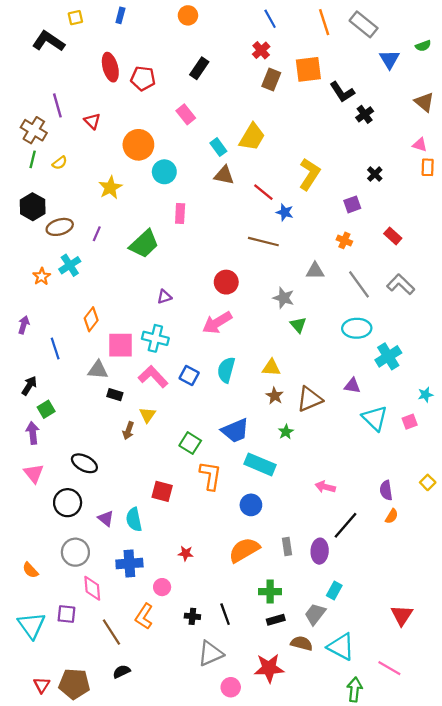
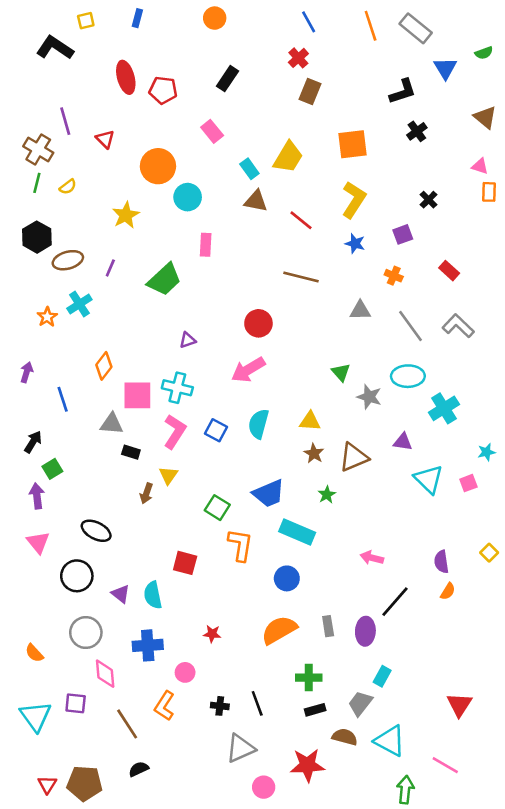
orange square: (308, 69) -> (353, 144), moved
black L-shape: (342, 92) -> (403, 91), moved, turned -75
blue star: (285, 212) -> (355, 243), moved
gray star: (284, 298) -> (369, 397), moved
pink L-shape: (153, 377) -> (175, 432), turned 76

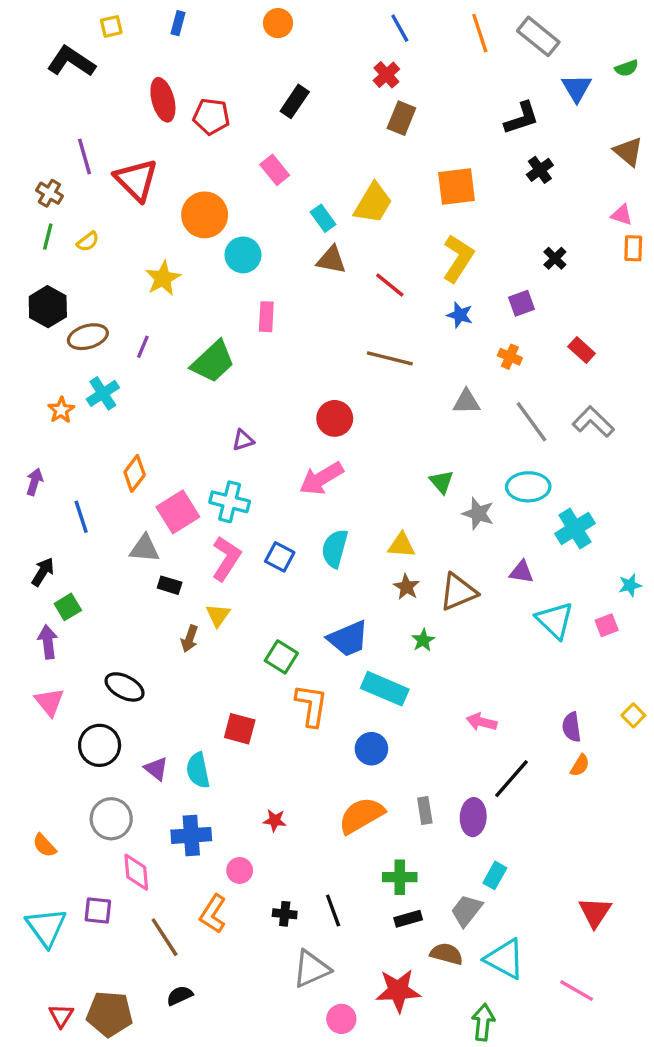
red triangle: (105, 139) -> (136, 180), size x1.8
brown cross: (38, 149) -> (49, 193), size x0.7
pink square: (137, 395) -> (178, 512), turned -32
green arrow: (405, 790) -> (483, 1022), moved

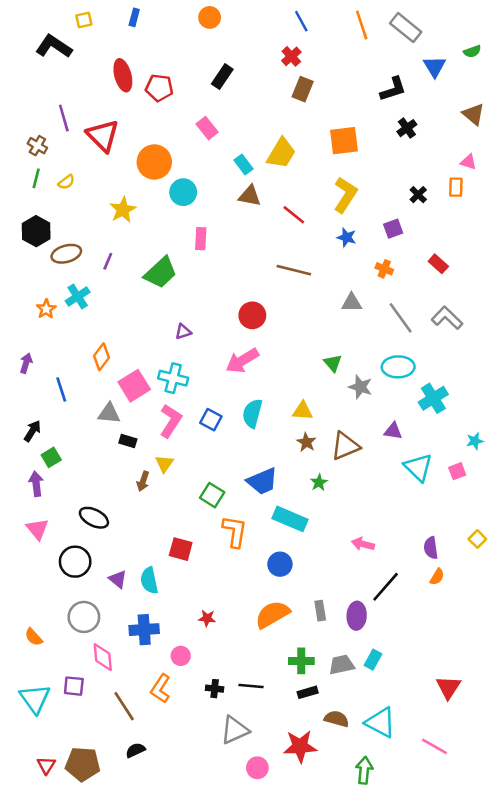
orange rectangle: (633, 248) -> (456, 187), moved
black line: (333, 910) -> (251, 686), turned -65
gray trapezoid: (467, 910) -> (342, 665), moved, turned 40

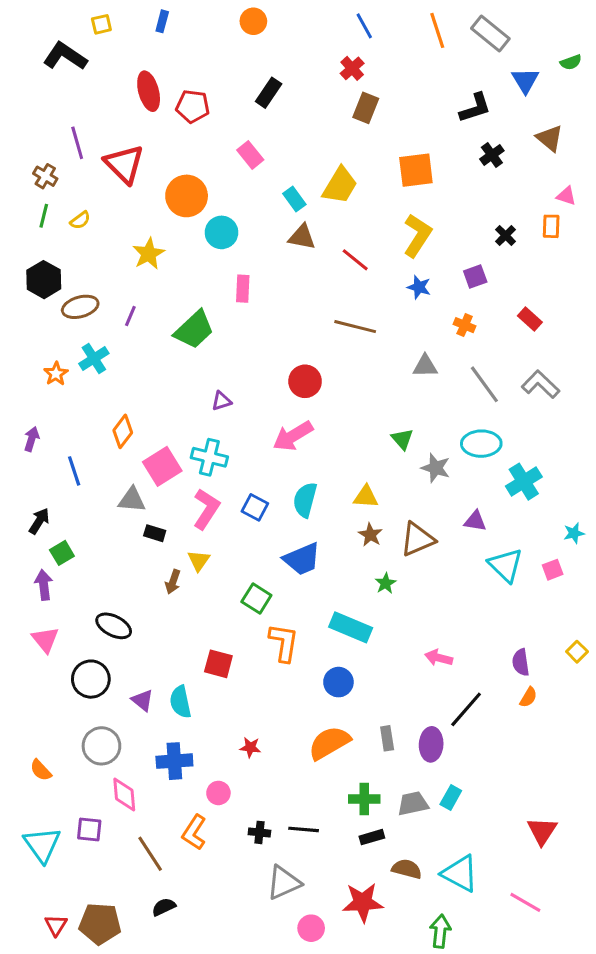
brown triangle: (474, 114) -> (550, 138), moved
blue trapezoid: (262, 481) -> (302, 559), moved

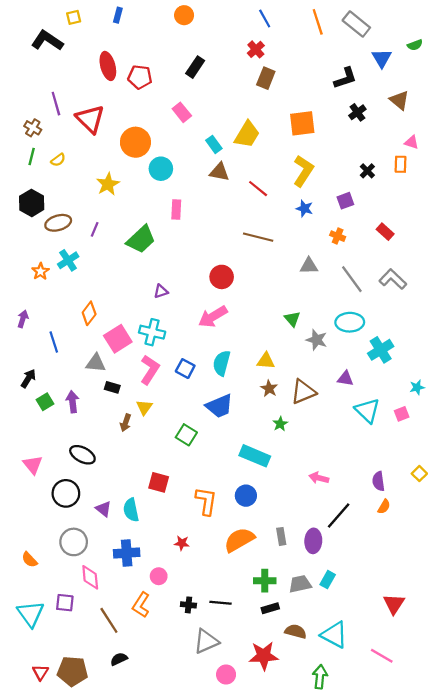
purple arrow: (44, 585) -> (73, 402), moved
orange L-shape: (284, 643) -> (206, 501), moved

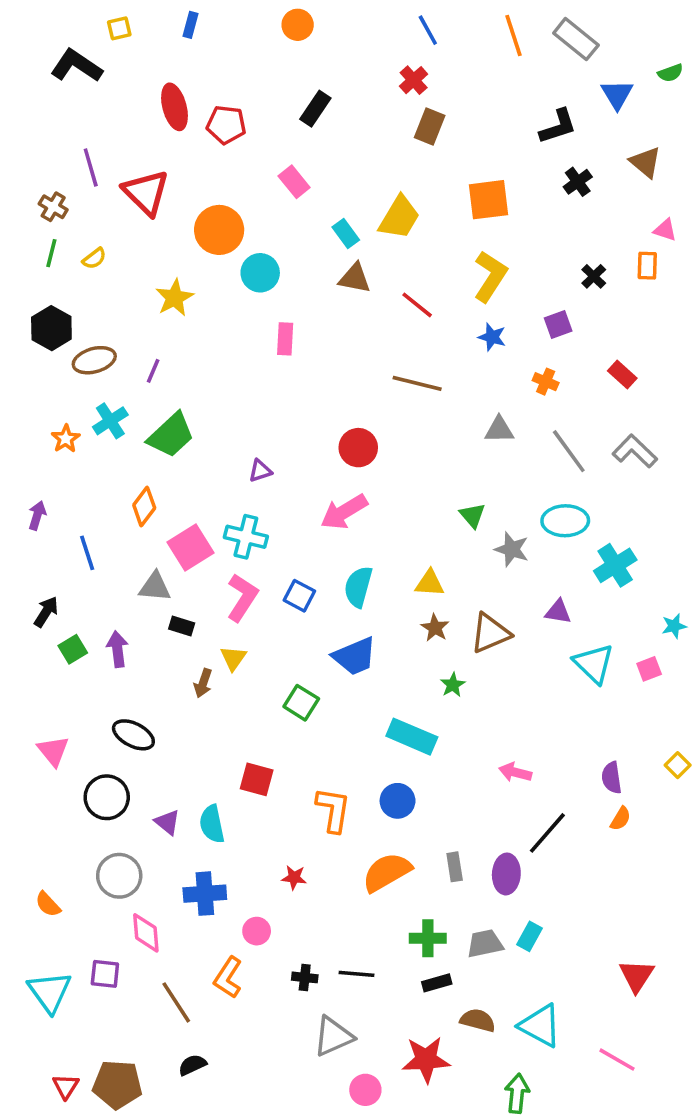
green trapezoid: (141, 239) -> (171, 435), moved

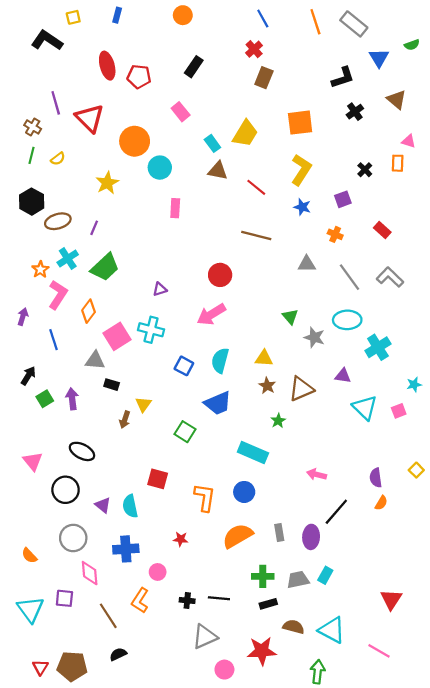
pink L-shape: (242, 597) -> (58, 295), moved

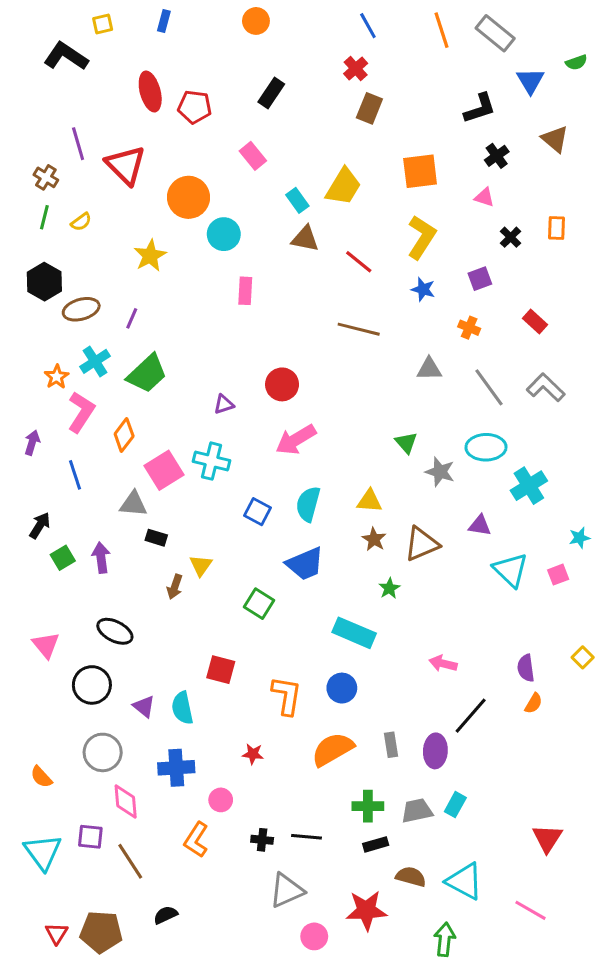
pink triangle: (409, 141) -> (484, 197), moved
red circle: (220, 275) -> (282, 384), moved
brown line: (108, 616) -> (130, 861), moved

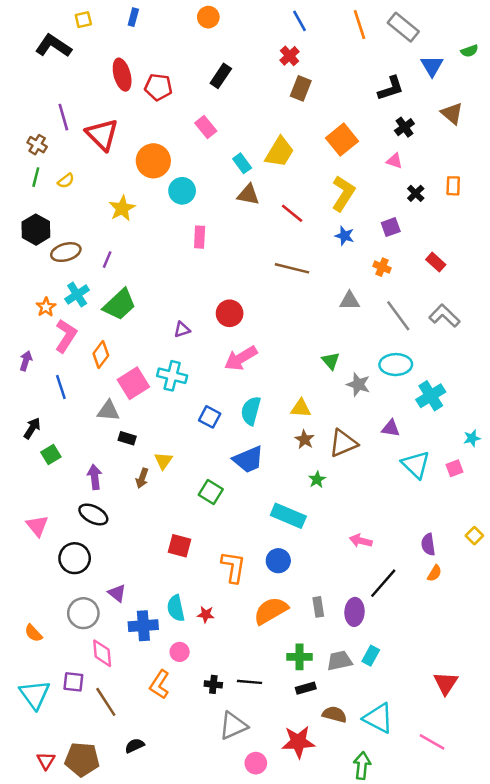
orange square: (420, 171) -> (342, 140), turned -32
purple arrow: (101, 558) -> (95, 477), moved
purple triangle: (144, 706) -> (117, 593), moved
cyan semicircle: (182, 708) -> (176, 608), moved

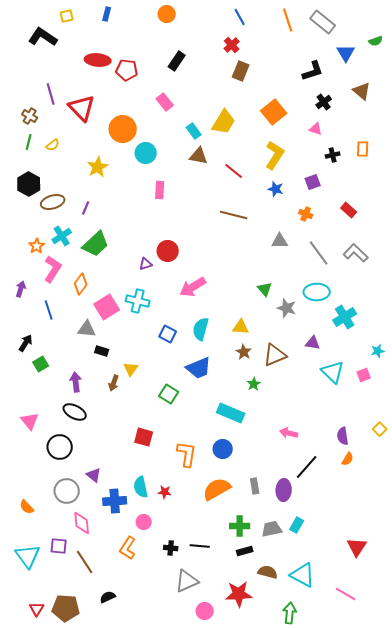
red ellipse: (122, 75) -> (98, 60), turned -70
black cross: (416, 193) -> (333, 155), turned 32
red circle: (230, 313) -> (168, 251), moved

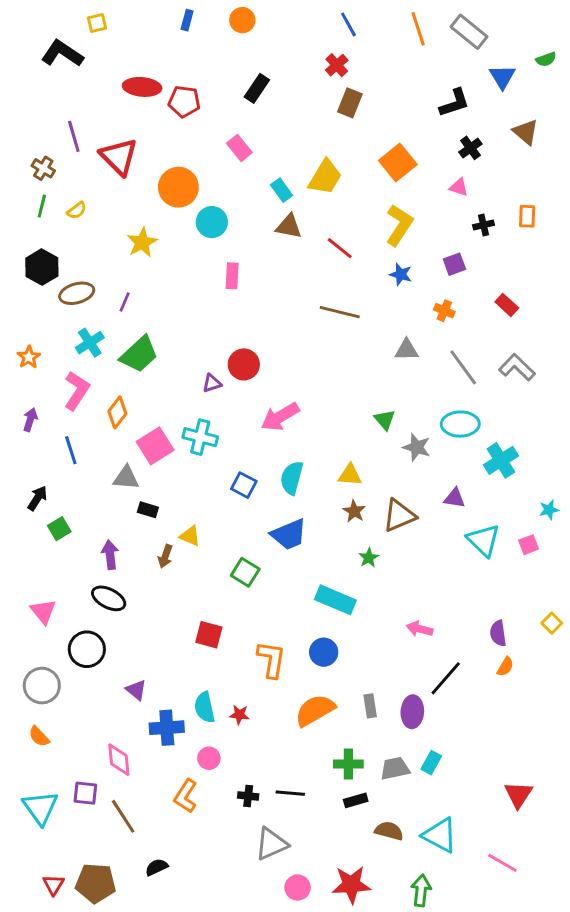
blue rectangle: (107, 14) -> (187, 20), moved
orange star: (37, 246) -> (29, 357), moved
yellow triangle: (131, 369) -> (190, 536), turned -42
gray circle: (67, 491) -> (42, 686), moved
red star: (239, 594) -> (351, 885), moved

